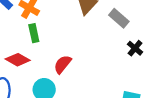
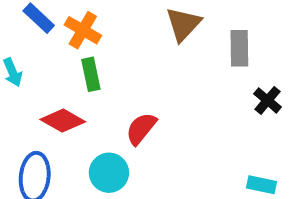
gray rectangle: (119, 18) -> (239, 48), turned 48

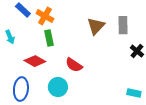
brown triangle: (183, 24) -> (96, 26), moved
red semicircle: (141, 129) -> (74, 65), turned -96

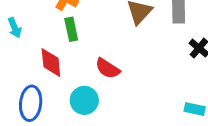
red diamond: (35, 61) -> (51, 63), turned 55

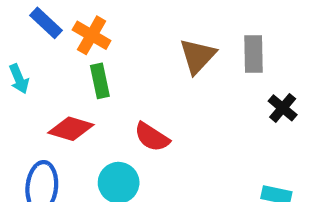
red diamond: (51, 63) -> (71, 129), turned -68

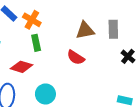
brown triangle: (197, 56) -> (85, 30), turned 36
red semicircle: (152, 137) -> (76, 57), moved

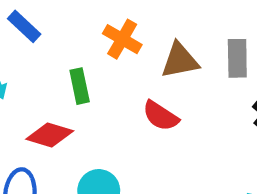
orange cross: (32, 20) -> (122, 39), moved

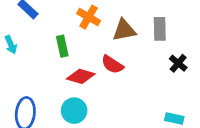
red diamond: (50, 135) -> (81, 76), moved

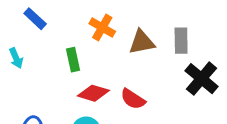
black cross: (178, 63) -> (202, 79), size x1.6
red semicircle: (112, 64) -> (133, 99), moved

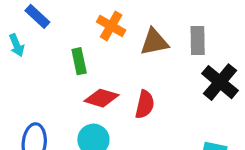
cyan arrow: (16, 58) -> (17, 45), moved
red semicircle: (133, 99) -> (145, 104), turned -110

